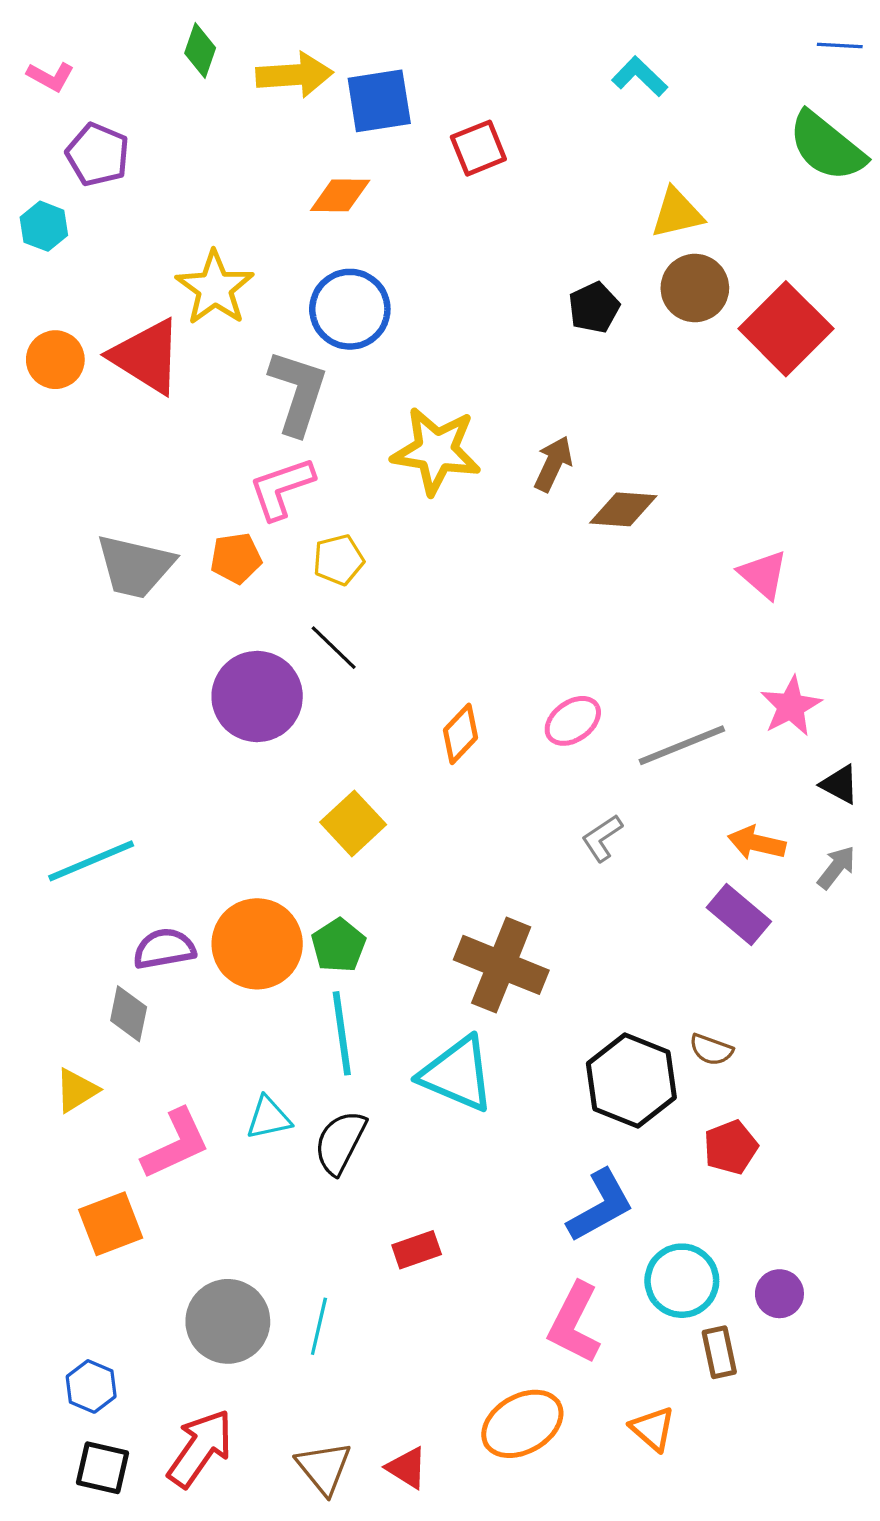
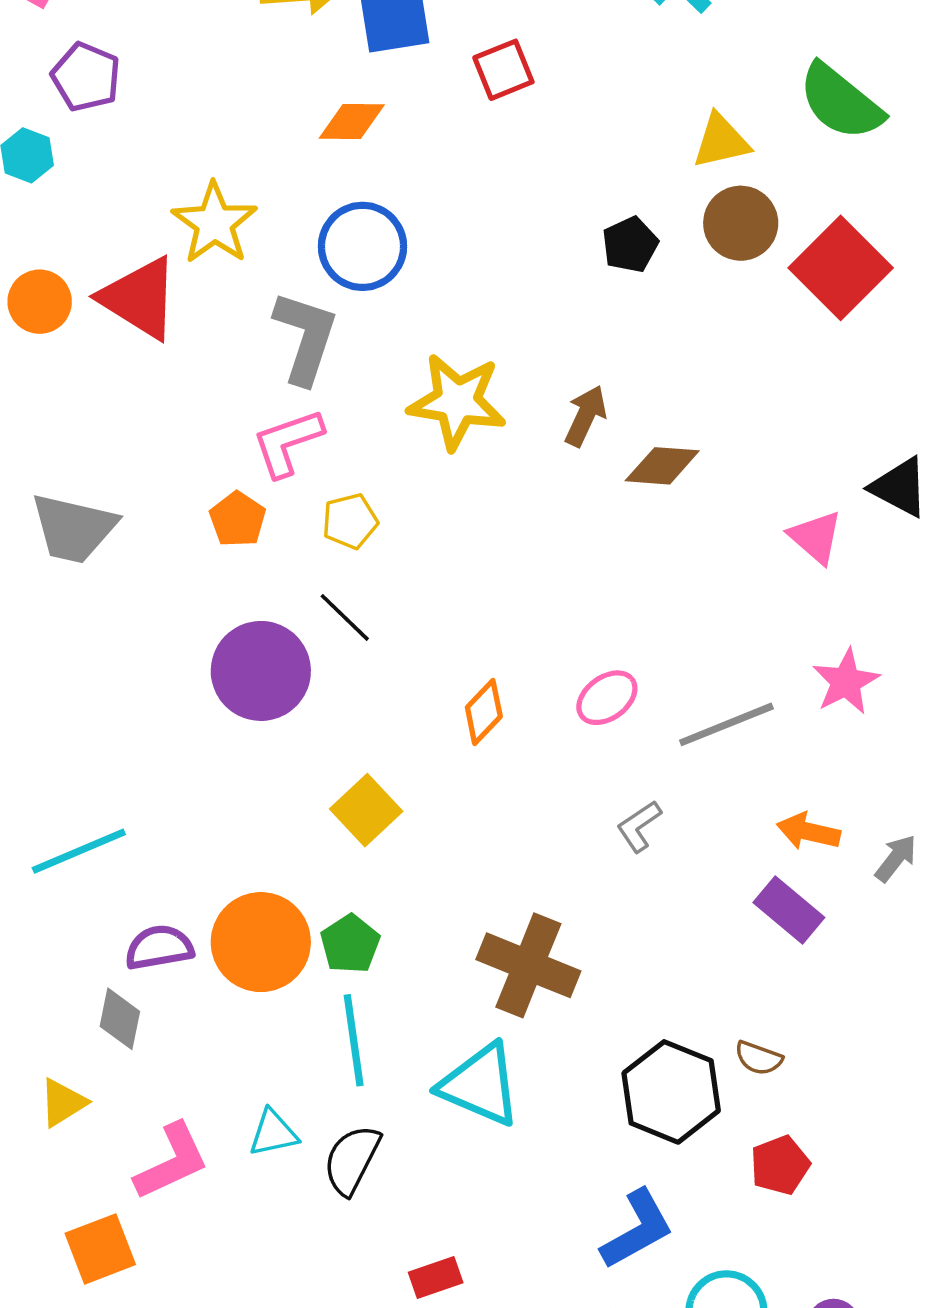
green semicircle: (827, 146) -> (841, 102), moved
orange pentagon: (236, 558) -> (238, 519), turned -30
gray trapezoid: (135, 566) -> (74, 528), moved
black triangle: (840, 784) -> (899, 487), moved, size x1.4

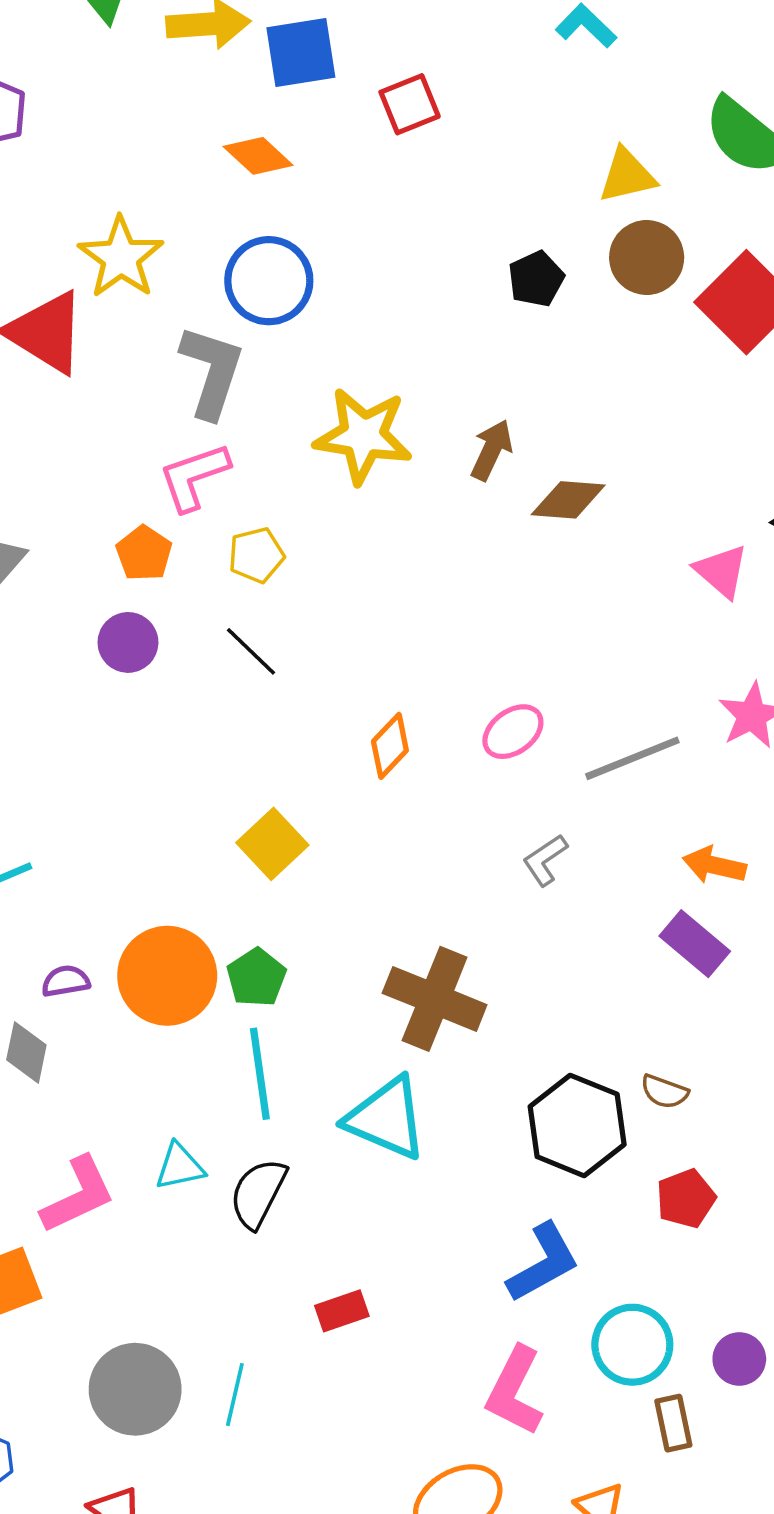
orange diamond: (352, 122) -> (258, 156), turned 42
purple circle: (261, 671) -> (128, 642), moved, size x0.6
purple semicircle: (159, 947) -> (66, 981), size x0.7

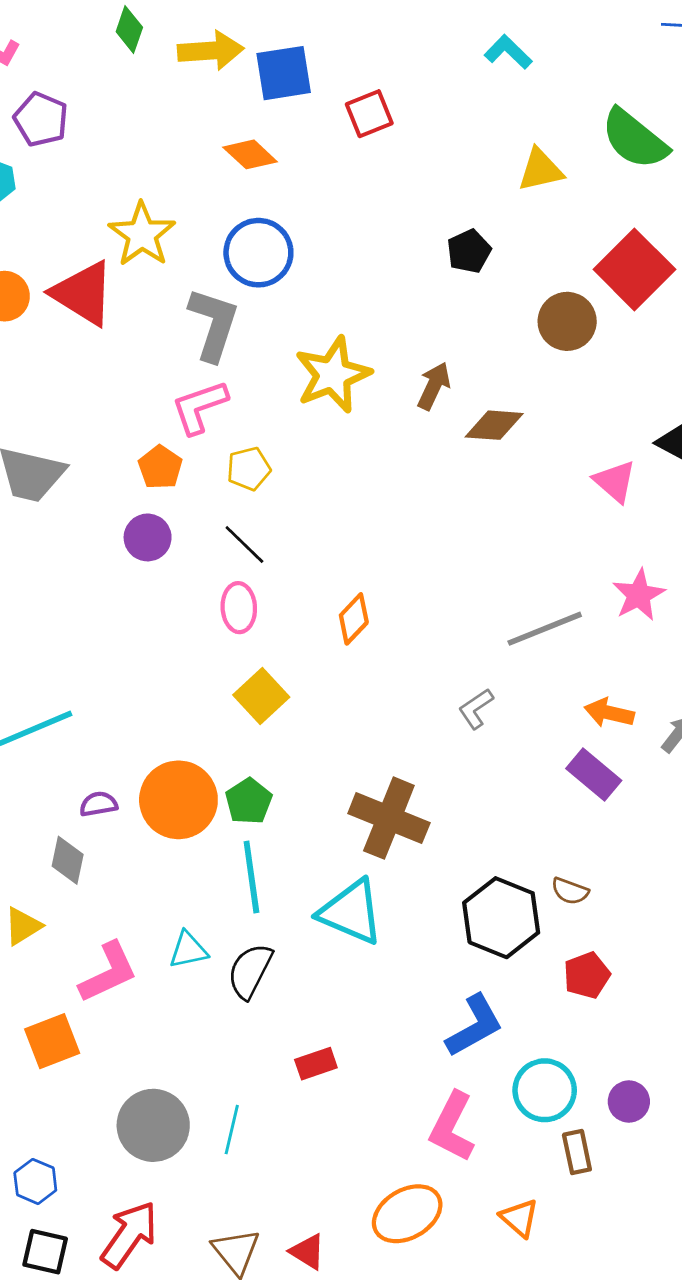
brown circle: (647, 257) -> (567, 321), moved
yellow star: (363, 436) -> (333, 375), turned -30
pink ellipse: (513, 732) -> (239, 608), moved, turned -57

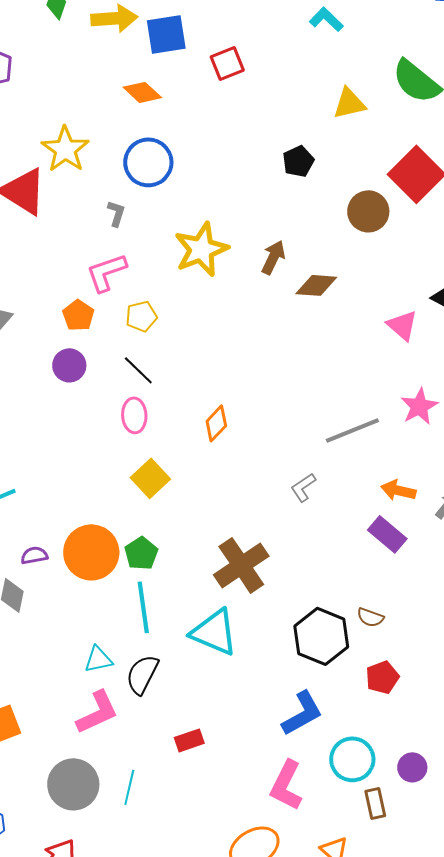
gray L-shape: (214, 324) -> (116, 213), size x0.5
brown cross: (389, 818) -> (241, 565), turned 34
pink L-shape: (108, 972) -> (97, 712), moved

